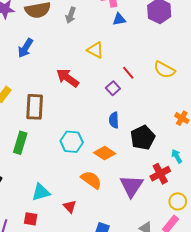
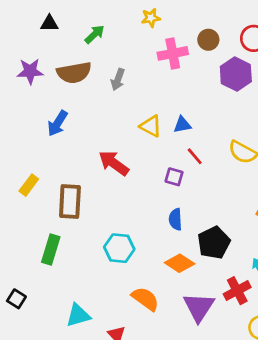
blue triangle: (119, 19) -> (182, 125), moved
purple square: (113, 88) -> (174, 177), turned -32
orange diamond: (105, 153) -> (180, 263), moved

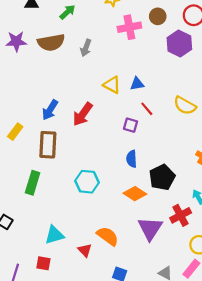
blue arrow: (58, 123) -> (50, 110), moved
red arrow: (114, 163) -> (83, 114), turned -90
orange semicircle: (145, 299) -> (108, 236), moved

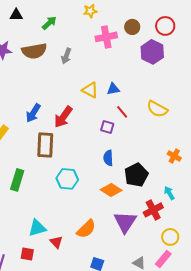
brown rectangle: (48, 145) -> (45, 145), moved
orange semicircle: (108, 236) -> (86, 229), turned 100
red triangle: (85, 250) -> (56, 242), moved

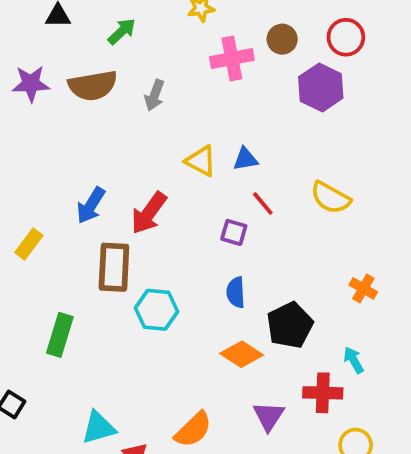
cyan hexagon: (67, 179) -> (157, 310), moved
red cross: (153, 210) -> (323, 393), turned 30
purple triangle: (125, 222) -> (269, 416), size x0.7

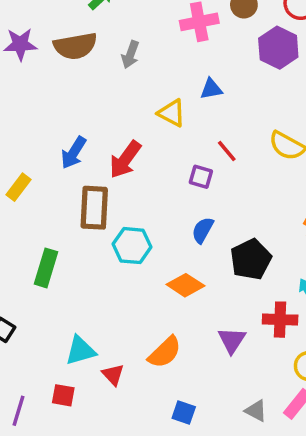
blue triangle: (245, 159) -> (211, 89), moved
blue semicircle: (236, 292) -> (203, 230), turned 32
orange diamond: (242, 354) -> (185, 285), moved

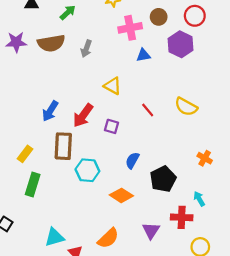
blue triangle: (211, 89) -> (143, 55), moved
purple square: (201, 177) -> (112, 126), moved
yellow rectangle: (19, 187) -> (25, 154), moved

